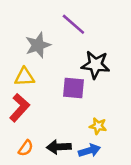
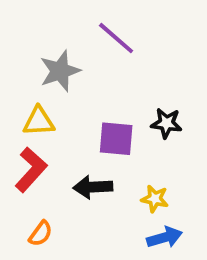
black star: (96, 65) -> (166, 123), moved, size x0.7
black arrow: (59, 147) -> (93, 187), moved
blue arrow: (89, 151) -> (164, 237), moved

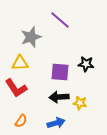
red L-shape: (31, 170) -> (16, 88), turned 105
black arrow: (93, 187) -> (59, 97), moved
blue arrow: (164, 237) -> (56, 123), moved

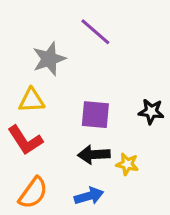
black star: (86, 64) -> (151, 111), moved
orange semicircle: (21, 121) -> (33, 193), size x1.5

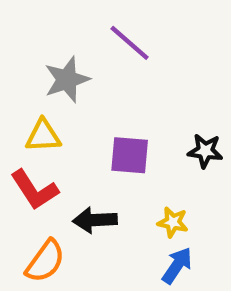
black arrow: (94, 155) -> (95, 220), moved
blue arrow: (89, 196) -> (177, 265), moved, turned -40

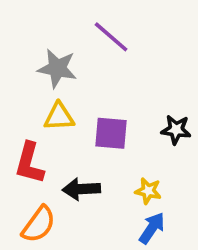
gray star: (67, 80) -> (57, 68), turned 30
yellow triangle: (43, 136) -> (59, 117), moved
red L-shape: (34, 190) -> (29, 163), turned 48

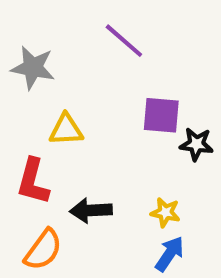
gray star: (57, 68) -> (33, 68), moved
purple square: (111, 133) -> (161, 115), moved

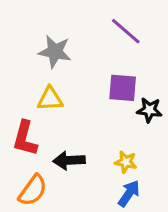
purple line: (124, 41) -> (126, 31), moved
gray star: (33, 68) -> (55, 52), moved

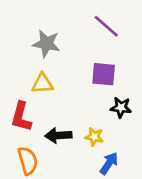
black star: (149, 110) -> (121, 107), moved
yellow star: (126, 162) -> (94, 137), moved
orange semicircle: (33, 190) -> (28, 161), turned -52

